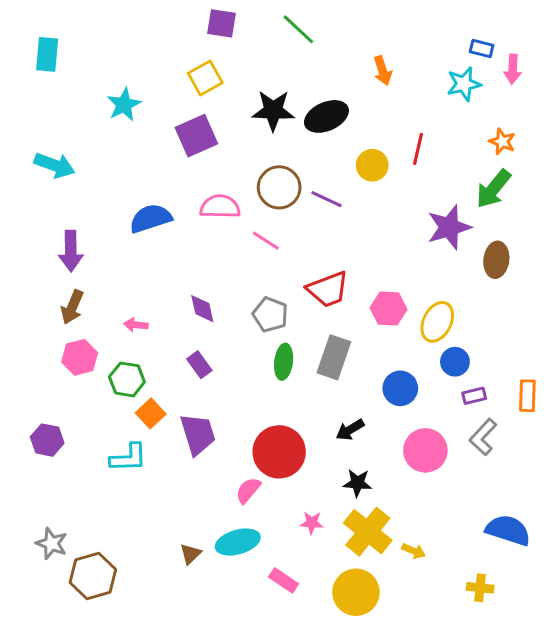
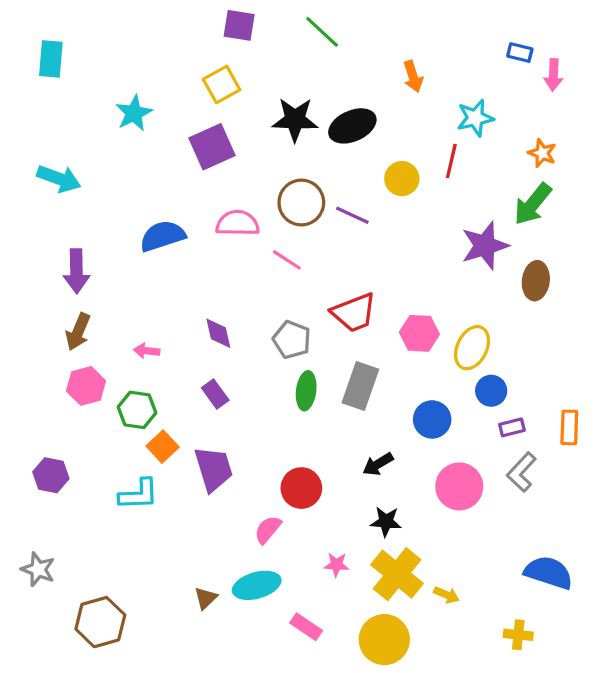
cyan star: (464, 84) -> (475, 118), moved
red circle: (279, 452) -> (301, 488), size x0.7
gray star: (52, 543) -> (38, 569), moved

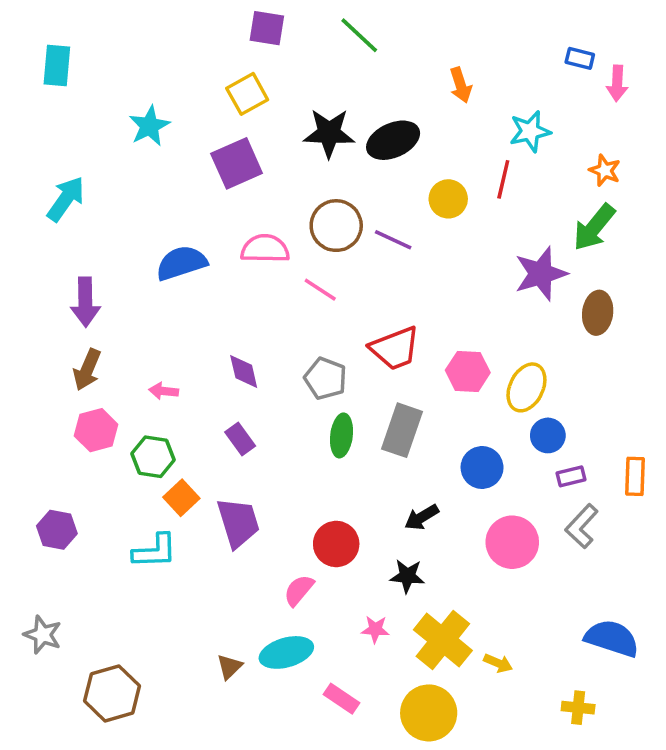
cyan arrow: (59, 179) -> (66, 199), turned -75
black star: (386, 522) -> (407, 576), moved

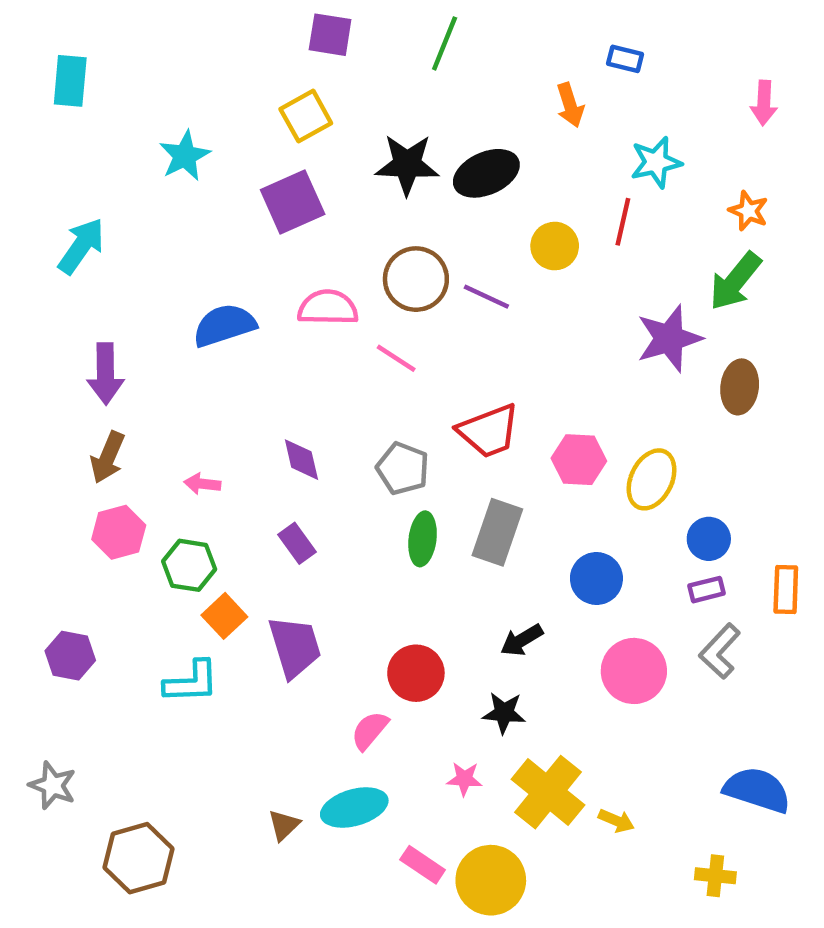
green line: (359, 35) -> (445, 43), turned 69
blue rectangle: (580, 58) -> (625, 59), moved
blue circle: (548, 435) -> (709, 539), moved
yellow circle: (429, 713) -> (491, 880), moved

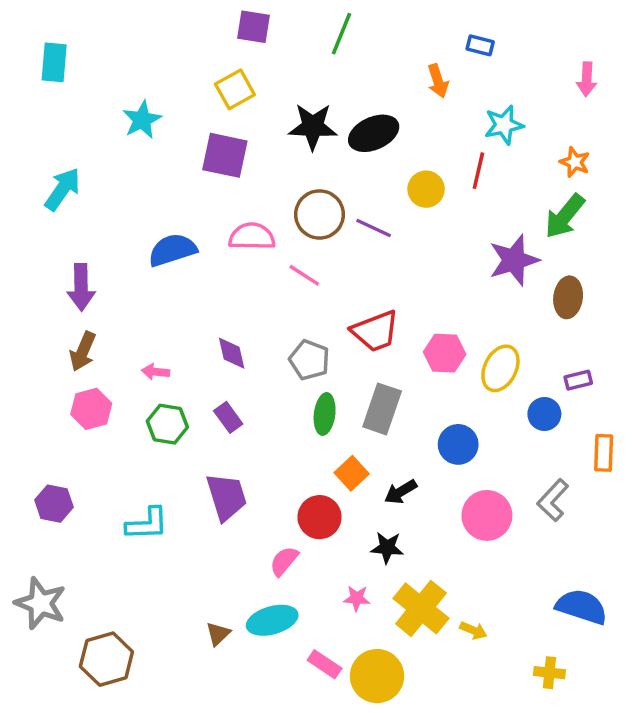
purple square: (293, 202) -> (225, 155), turned 36
green hexagon: (189, 565) -> (167, 424), moved
purple rectangle: (707, 590) -> (578, 380), moved
orange square: (224, 616) -> (352, 473), moved
gray star: (53, 785) -> (41, 603), size x1.4

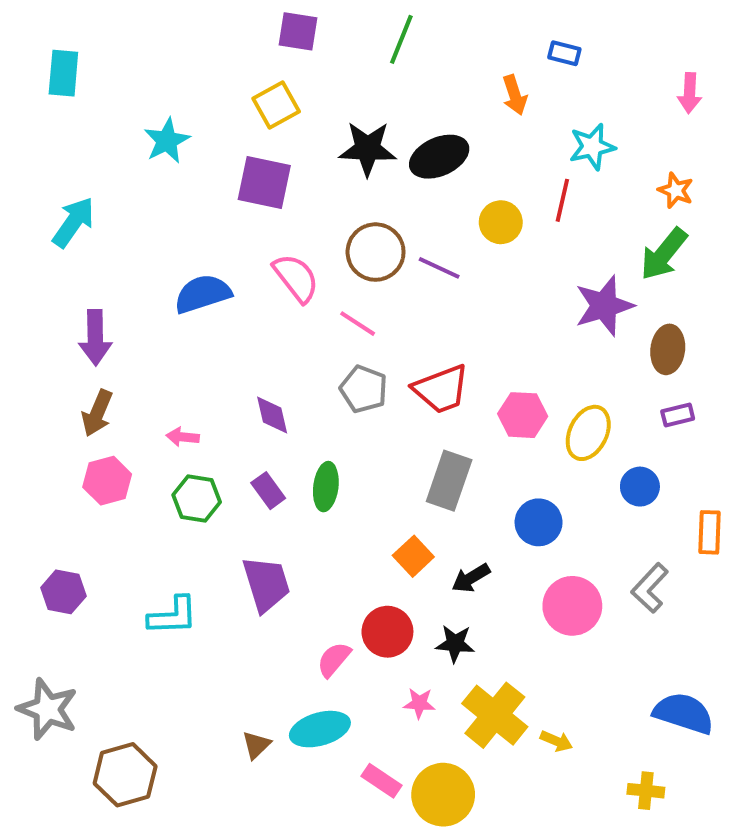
pink semicircle: (252, 236) -> (296, 278), turned 51
gray pentagon: (309, 360) -> (364, 389), moved
purple rectangle: (578, 380) -> (678, 415), moved
green ellipse: (325, 414) -> (326, 487), moved
red circle: (320, 517) -> (387, 632), moved

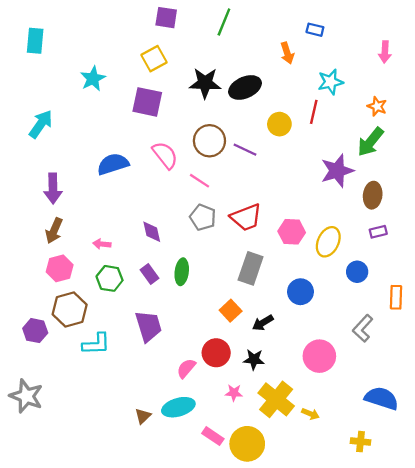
pink circle: (572, 606) -> (319, 356), moved
brown hexagon: (125, 775) -> (70, 309), moved

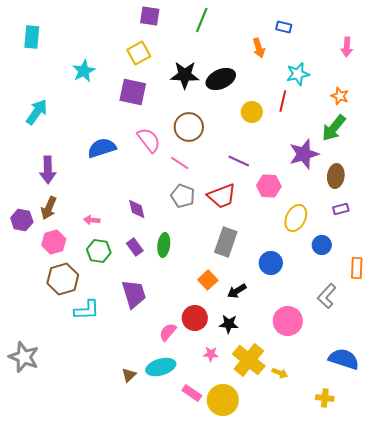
purple line: (245, 150) -> (239, 161), moved
pink hexagon: (292, 232) -> (269, 186), moved
purple hexagon: (35, 331) -> (22, 220), moved

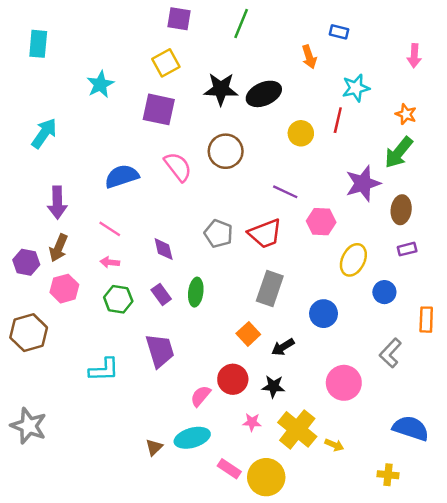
pink line: (180, 163) -> (110, 229), moved
brown hexagon: (63, 279) -> (29, 333), moved

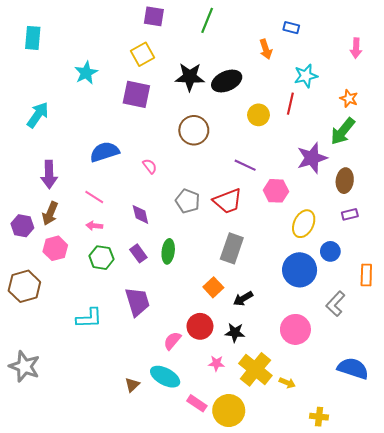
pink semicircle: (178, 167) -> (150, 166), moved, size x0.6
blue circle: (324, 314) -> (300, 270), moved, size x1.4
cyan ellipse: (192, 438) -> (165, 377), turned 44
yellow cross: (388, 475) -> (319, 417), moved

